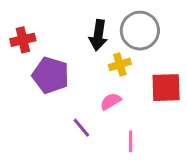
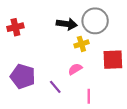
black arrow: (98, 35) -> (67, 24), turned -90
purple pentagon: (51, 75) -> (23, 76), moved

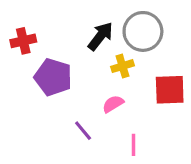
black arrow: (67, 24) -> (100, 36), turned -60
purple pentagon: (23, 76) -> (53, 77), moved

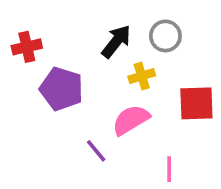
gray circle: (143, 31) -> (165, 36), size x0.7
pink semicircle: (113, 104) -> (131, 120), size x1.5
pink line: (133, 145) -> (169, 169), moved

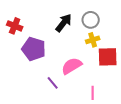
red cross: (27, 47) -> (15, 26), turned 35
yellow cross: (142, 76) -> (93, 40), moved

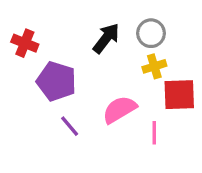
purple line: (53, 83) -> (70, 126), moved
pink line: (93, 93) -> (154, 133), moved

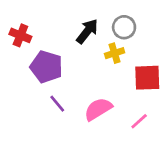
yellow cross: (154, 66) -> (115, 53), moved
pink semicircle: (119, 110) -> (98, 109), moved
pink line: (154, 133) -> (139, 121), moved, turned 48

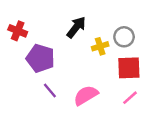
gray circle: (124, 27) -> (124, 37), moved
pink line: (139, 121) -> (130, 98), moved

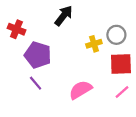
black arrow: (76, 27) -> (64, 16), moved
purple line: (50, 91) -> (36, 83), moved

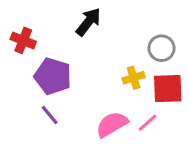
yellow cross: (94, 44) -> (134, 78), moved
pink line: (122, 92) -> (148, 123), moved

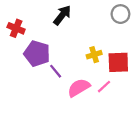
gray circle: (162, 48) -> (120, 14), moved
purple line: (50, 115) -> (56, 71), moved

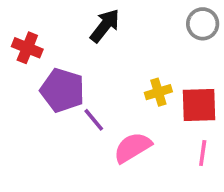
pink line: (104, 87) -> (203, 153), moved, turned -40

